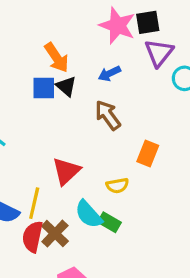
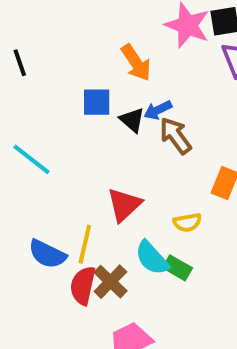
orange arrow: (57, 58) -> (136, 63), moved
blue arrow: (109, 74) -> (158, 110), moved
black triangle: (66, 86) -> (132, 120), moved

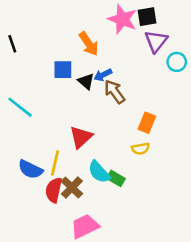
yellow semicircle: (187, 222) -> (140, 149), moved

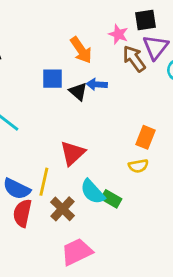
pink star: (122, 19) -> (118, 34), moved, size x0.6
blue arrow: (103, 75) -> (97, 84), turned 30
brown arrow: (115, 92) -> (134, 59), moved
red semicircle: (54, 190) -> (22, 213), moved

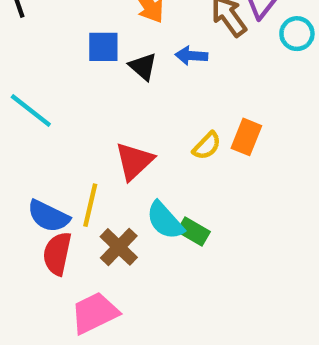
blue arrow: (97, 84) -> (191, 56), moved
yellow semicircle: (138, 166) -> (207, 146), moved, turned -36
pink trapezoid: (77, 252) -> (95, 313), moved

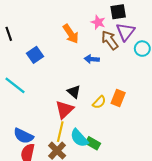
blue square: (103, 47) -> (35, 55), moved, turned -35
black triangle: (143, 67) -> (74, 92), moved
yellow line: (90, 205) -> (60, 132), moved

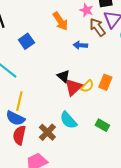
red triangle: (64, 110) -> (73, 87), moved
yellow line: (60, 132) -> (19, 101), moved
green rectangle: (93, 143) -> (102, 125), moved

